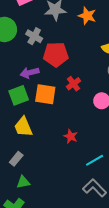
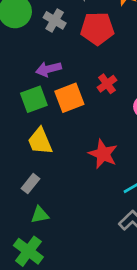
red pentagon: (56, 54) -> (97, 29), moved
orange square: (45, 94) -> (69, 98), turned -30
red star: (71, 136) -> (103, 154), size x1.5

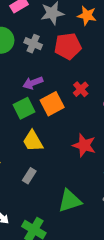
green triangle: (40, 215) -> (70, 201), moved, size x1.6

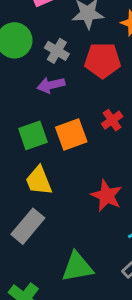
purple arrow: (33, 83) -> (51, 85), moved
gray rectangle: (29, 176) -> (28, 226), size x1.6

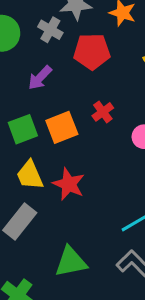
gray cross: (57, 51) -> (50, 30), moved
purple arrow: (51, 85) -> (40, 78), turned -32
red star: (107, 196) -> (69, 184), moved

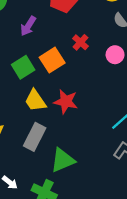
green triangle: (71, 262) -> (63, 160), moved

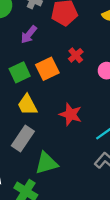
red star: (66, 102) -> (71, 114), moved

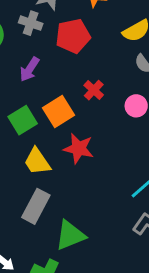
red star: (71, 114) -> (79, 148), moved

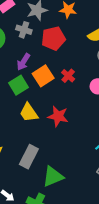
orange square: (58, 112) -> (43, 76), moved
green square: (23, 120) -> (19, 85), moved
yellow trapezoid: (37, 161) -> (29, 113), moved

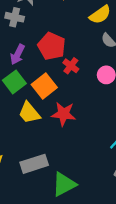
red pentagon: (53, 38) -> (52, 46), moved, turned -30
orange square: (43, 76) -> (44, 86), moved
gray rectangle: (29, 157) -> (34, 164), turned 50

